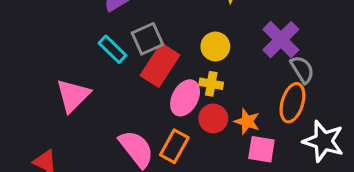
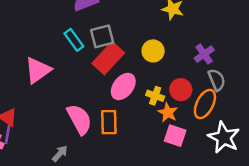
purple cross: (281, 40) -> (204, 54), size x0.7
yellow cross: (211, 84) -> (155, 96), moved
red circle: (213, 118) -> (181, 90), moved
orange rectangle: (174, 146) -> (109, 122), turned -40

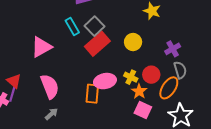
gray square: (102, 36) -> (95, 26), turned -36
pink ellipse: (123, 86) -> (105, 81), moved, turned 35
pink semicircle: (79, 119) -> (50, 86), moved

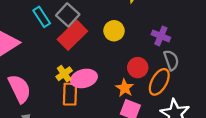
purple cross: (173, 49) -> (161, 36), turned -35
yellow cross: (131, 77) -> (64, 74), moved, turned 32

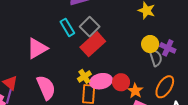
yellow circle: (114, 31) -> (150, 44), moved
gray semicircle: (171, 60) -> (156, 58), moved
red circle: (138, 68) -> (121, 82), moved

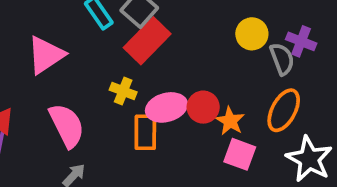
purple cross: (168, 48) -> (301, 41), moved
gray semicircle: (156, 58) -> (282, 59), moved
yellow cross: (84, 76) -> (123, 91), moved, turned -32

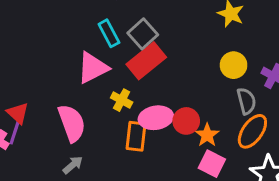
pink triangle: (46, 55) -> (93, 68), moved
gray semicircle: (282, 59) -> (246, 101), moved

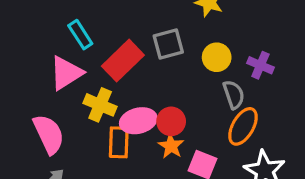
gray square: (143, 34) -> (168, 44), moved, turned 32
yellow cross: (122, 100) -> (100, 105), size x1.4
orange star: (207, 135) -> (171, 146), moved

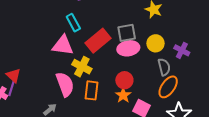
pink triangle: (66, 73) -> (63, 45), turned 35
pink ellipse: (138, 121) -> (128, 48), moved
pink semicircle: (49, 134) -> (65, 84), moved

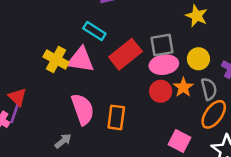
cyan rectangle: (73, 23) -> (94, 31), turned -30
yellow cross: (82, 67) -> (56, 60), moved
red circle: (124, 80) -> (161, 91), moved
orange star: (123, 95) -> (183, 87), moved

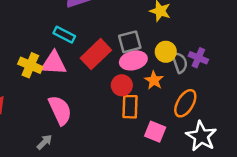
gray semicircle: (209, 89) -> (180, 63), moved
red circle: (161, 91) -> (122, 85), moved
orange rectangle: (116, 117) -> (130, 107), moved

